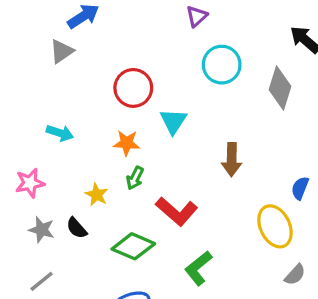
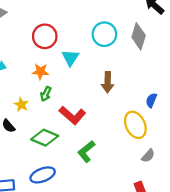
cyan circle: (222, 65) -> (104, 34), moved

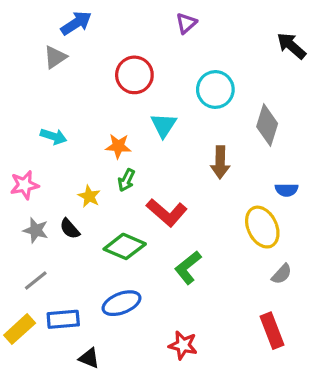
red circle: (45, 36) -> (134, 75), moved
gray diamond: (139, 36) -> (267, 125), moved
blue semicircle: (151, 100) -> (287, 190), turned -112

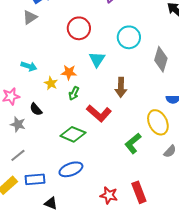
brown arrow: (220, 162) -> (121, 87), moved
yellow star: (89, 196) -> (51, 83), moved
black semicircle: (70, 229) -> (36, 109), moved
green L-shape: (188, 268) -> (133, 143), moved
red rectangle: (272, 331) -> (139, 192), moved

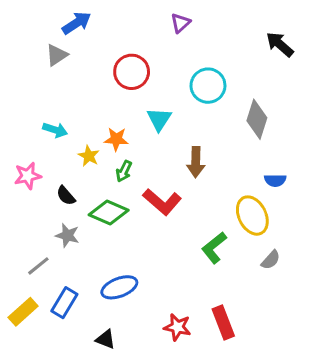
gray star: (18, 124) -> (67, 235), moved
green diamond: (73, 134) -> (109, 212), moved
blue rectangle: (35, 179) -> (64, 303), turned -54
black triangle: (51, 203) -> (106, 339), moved

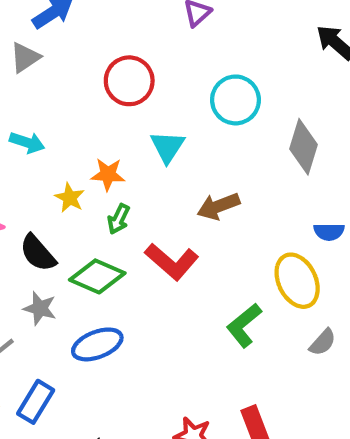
cyan arrow: (55, 130) -> (27, 142), moved
brown arrow: (196, 162) -> (218, 206), turned 68
black semicircle: (66, 196) -> (38, 253), size x1.4
blue ellipse: (119, 287) -> (97, 344), moved

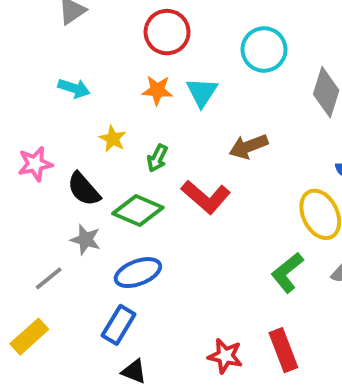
orange star: (108, 174) -> (157, 90), moved
green L-shape: (244, 325) -> (287, 273), moved
blue rectangle: (36, 402) -> (119, 325), moved

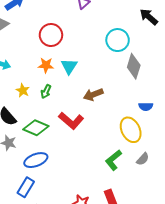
cyan circle: (264, 50) -> (118, 40), moved
green arrow: (157, 158) -> (46, 91), moved

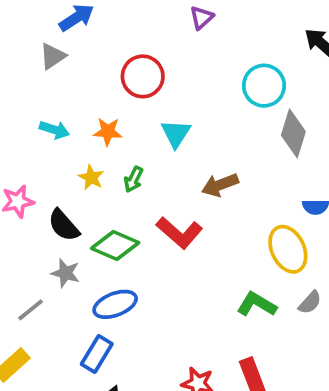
orange star: (46, 65) -> (108, 132), moved
green L-shape: (113, 160) -> (257, 304), turned 70

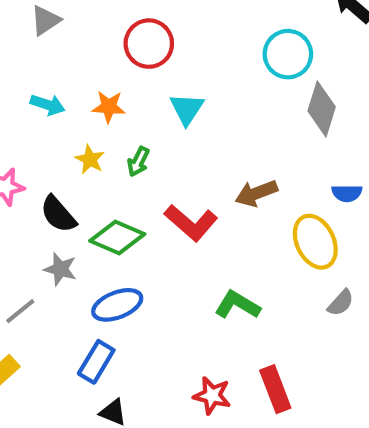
brown arrow: (220, 185) -> (256, 193), moved
green L-shape: (257, 304) -> (237, 305), moved

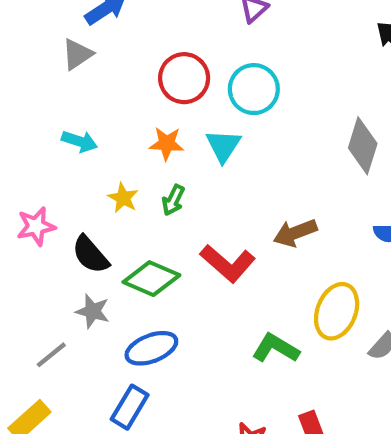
cyan circle: (288, 54) -> (254, 89), moved
orange star: (109, 107) -> (167, 144), moved
yellow ellipse: (315, 242) -> (337, 311), moved, turned 48

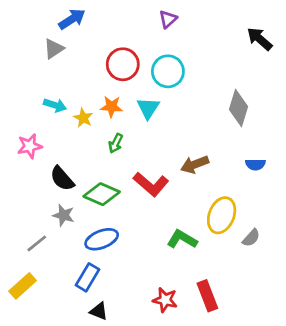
yellow star: (123, 198) -> (83, 118), moved
pink star: (36, 226) -> (30, 146), moved

